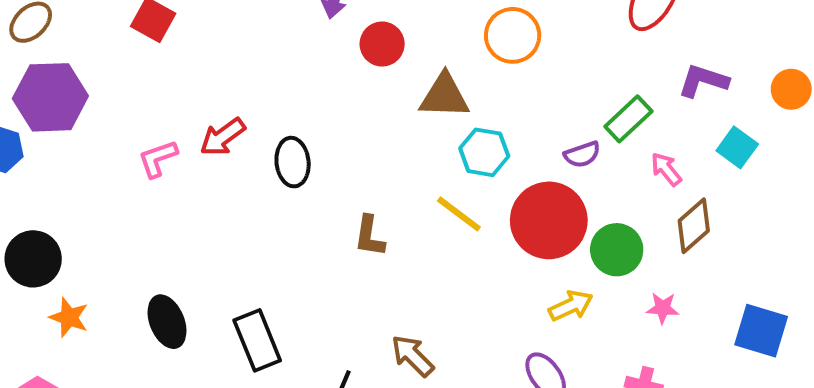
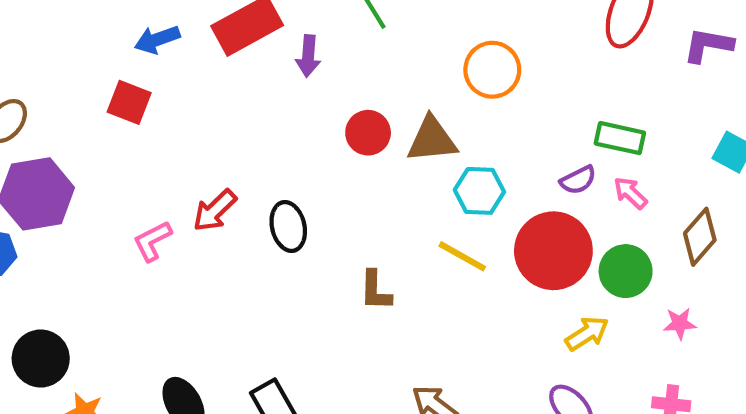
red circle: (382, 44) -> (368, 133), moved
purple L-shape: (703, 81) -> (708, 45), moved
green rectangle: (628, 119) -> (620, 138), turned 63
pink arrow: (666, 169) -> (630, 193), moved

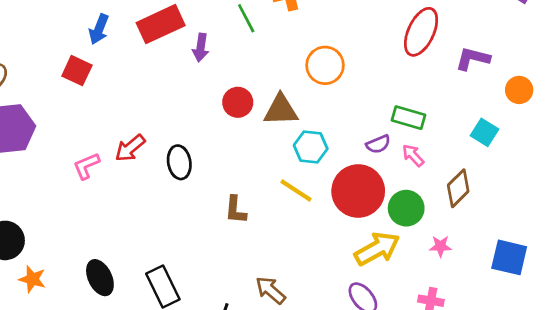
blue arrow: (157, 39) -> (99, 29), turned -52
yellow arrow: (587, 333) -> (377, 249), size x1.5

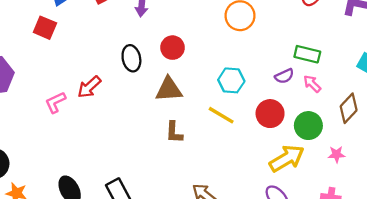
brown triangle: (281, 110) -> (169, 89), moved
black ellipse: (179, 162) -> (131, 58), moved
red circle: (358, 191) -> (270, 114), size x0.7

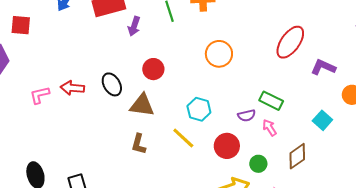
red square: (45, 28) -> (21, 25), moved, turned -30
black ellipse: (131, 58) -> (112, 84), moved, turned -30
red arrow: (89, 87) -> (72, 88), turned 35
green circle: (308, 126) -> (258, 164), size x0.7

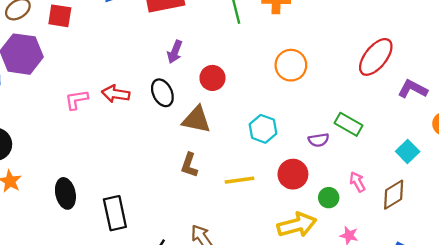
purple arrow: (134, 26) -> (175, 52), moved
pink arrow: (270, 128) -> (357, 182), moved
yellow line: (183, 138) -> (239, 180), moved, turned -55
brown diamond: (297, 156) -> (394, 195), moved

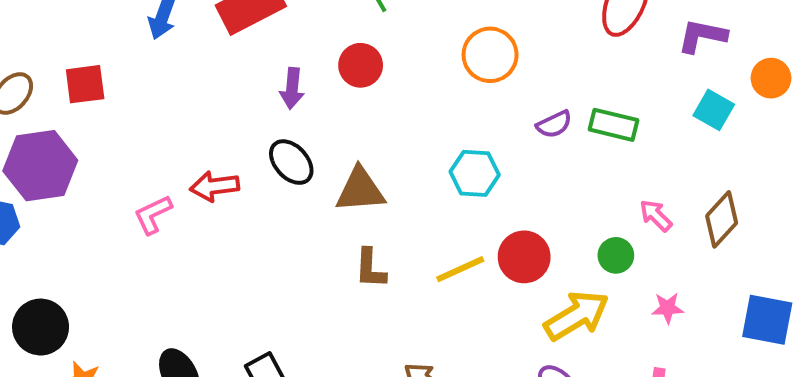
red circle: (212, 78) -> (361, 65), moved
purple semicircle: (319, 140) -> (554, 124), moved
cyan square: (408, 151) -> (714, 110), moved
red circle: (293, 174) -> (524, 257), moved

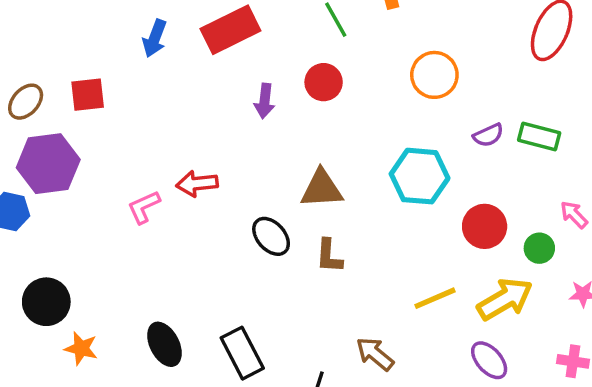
black ellipse: (291, 162) -> (271, 236), moved
cyan hexagon: (475, 173) -> (420, 176), size x1.4
red circle: (524, 257) -> (485, 226), moved
yellow line: (460, 269) -> (435, 298), moved

